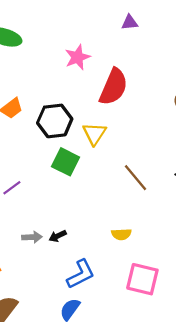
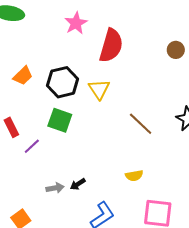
green square: (65, 162) -> (60, 120), moved

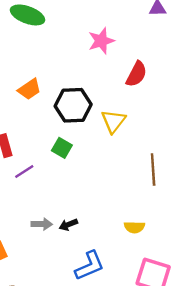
red semicircle: (111, 46) -> (136, 74), size x0.7
green square: (60, 120) -> (62, 148), size x0.7
brown line: (141, 124) -> (153, 170), turned 32

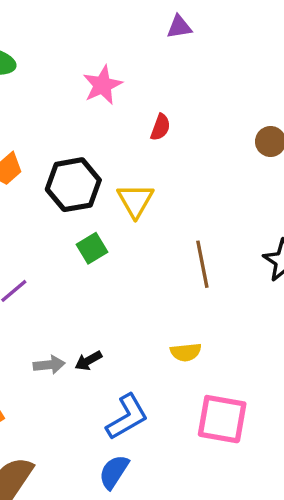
red semicircle: (136, 74) -> (160, 127), size x0.7
green square: (62, 148) -> (92, 248), moved, turned 36

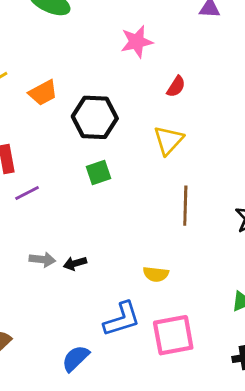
yellow triangle: (135, 201) -> (168, 140), moved
blue L-shape: (127, 417) -> (122, 319), moved
pink square: (222, 419) -> (173, 335), turned -33

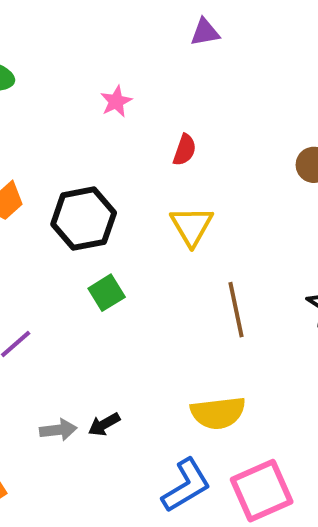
pink star: (137, 42) -> (116, 101), size x0.7
yellow semicircle: (156, 274) -> (218, 413), size x1.5

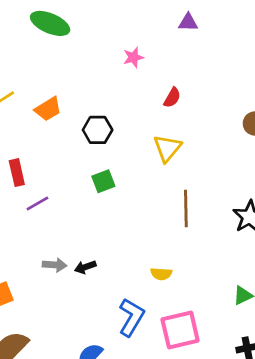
purple triangle: (205, 32) -> (188, 22), moved
black hexagon: (84, 219) -> (98, 130), size x0.7
yellow semicircle: (218, 413) -> (161, 274), size x0.6
blue L-shape: (186, 485) -> (131, 317), turned -39

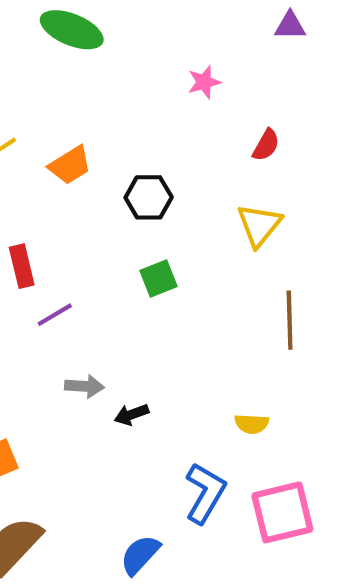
gray arrow: (55, 265) -> (84, 386), moved

